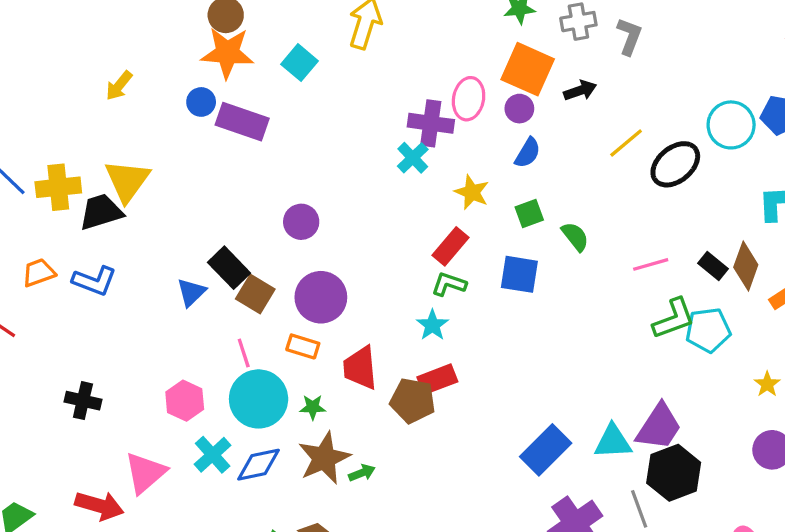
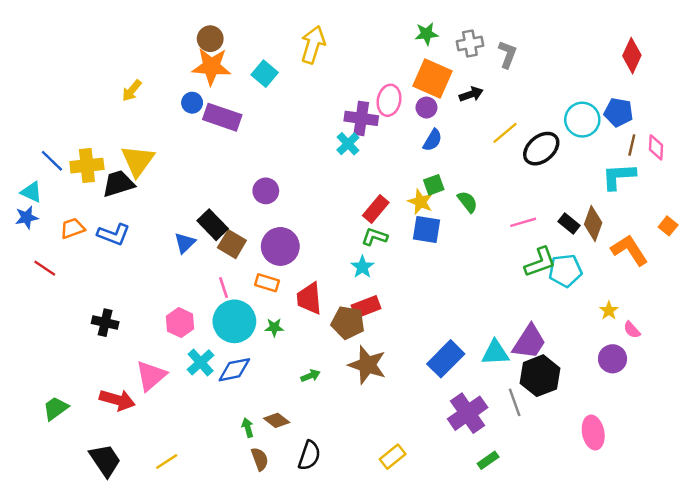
yellow star: (472, 192) -> (420, 202), moved
brown star: (324, 458) -> (367, 365), moved, turned -30

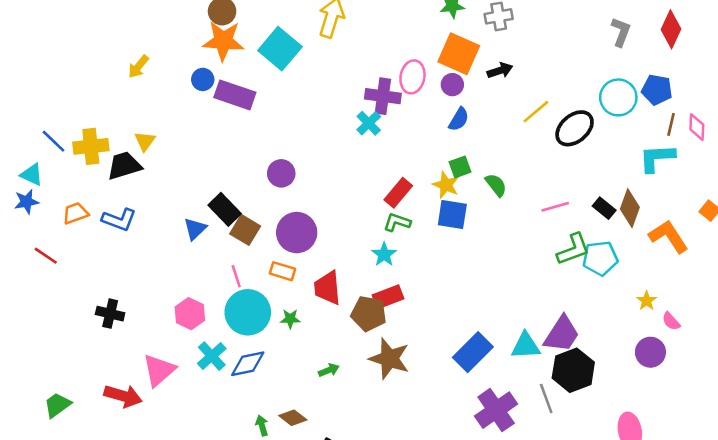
gray L-shape: (507, 54) -> (621, 32), moved
cyan square: (265, 74) -> (280, 49), size x1.5
yellow triangle: (138, 161) -> (145, 141), size x0.6

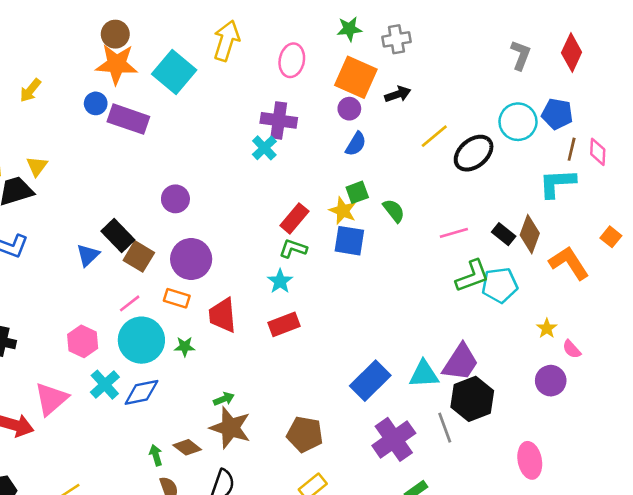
pink ellipse: (412, 77) -> (292, 60), moved
pink line: (236, 276) -> (130, 303), turned 70
brown pentagon: (369, 314) -> (305, 434), moved
brown star: (389, 359) -> (230, 428), moved

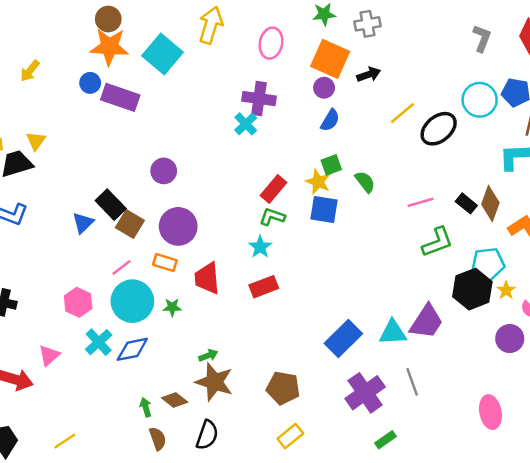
cyan pentagon: (500, 285) -> (488, 264), moved
pink triangle: (51, 399) -> (49, 355), size x0.7
black hexagon: (472, 399) -> (472, 289), moved

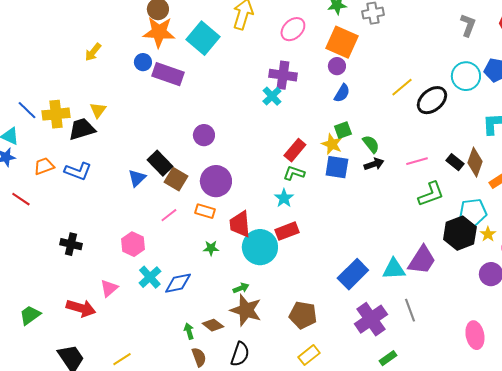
pink ellipse: (271, 43) -> (293, 29), turned 35
black arrow: (369, 74) -> (374, 164), moved
cyan circle: (132, 301) -> (260, 247), moved

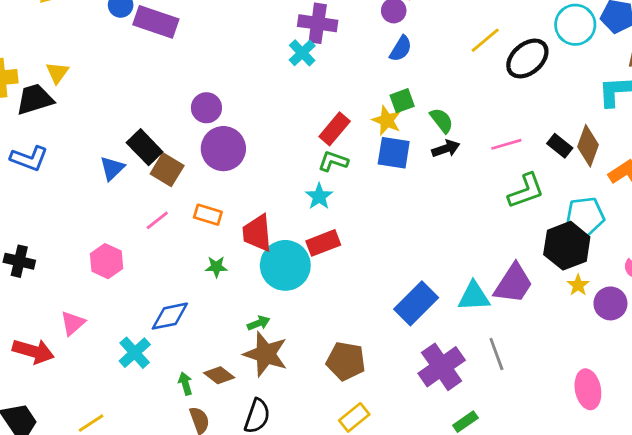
purple circle: (216, 181) -> (223, 149), moved
yellow star: (488, 234) -> (578, 285), moved
cyan cross: (150, 277) -> (135, 353), moved

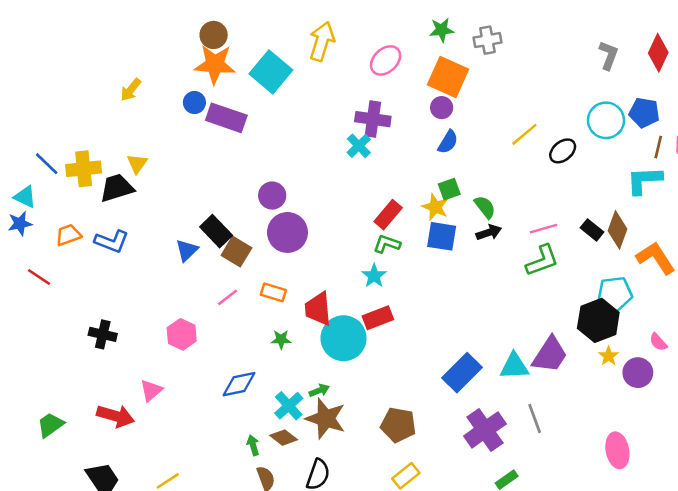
black ellipse: (527, 58) -> (563, 151), size x0.7
green L-shape: (526, 191) -> (542, 260), moved
cyan cross: (135, 353) -> (289, 406), moved

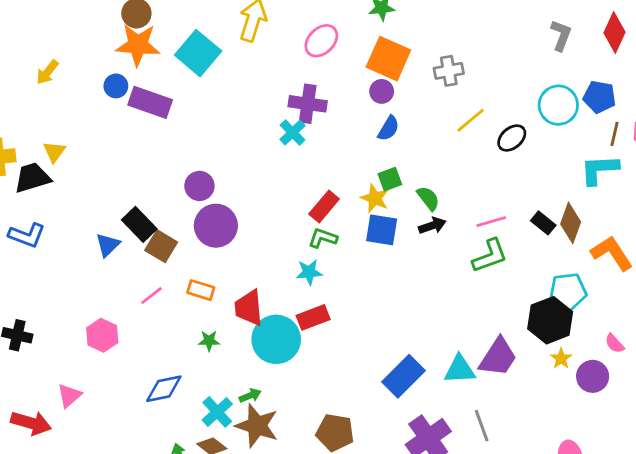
gray cross: (487, 40) -> (449, 71), moved
cyan star: (374, 276) -> (309, 272), turned 30

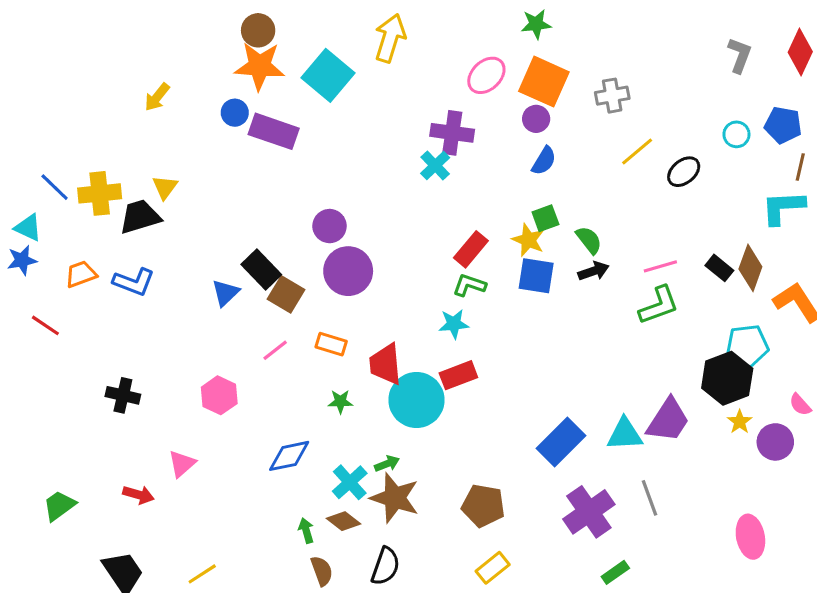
pink ellipse: (321, 41) -> (486, 75), moved
cyan circle: (558, 105) -> (736, 134), size x0.6
red arrow: (31, 423) -> (138, 495), size x0.7

